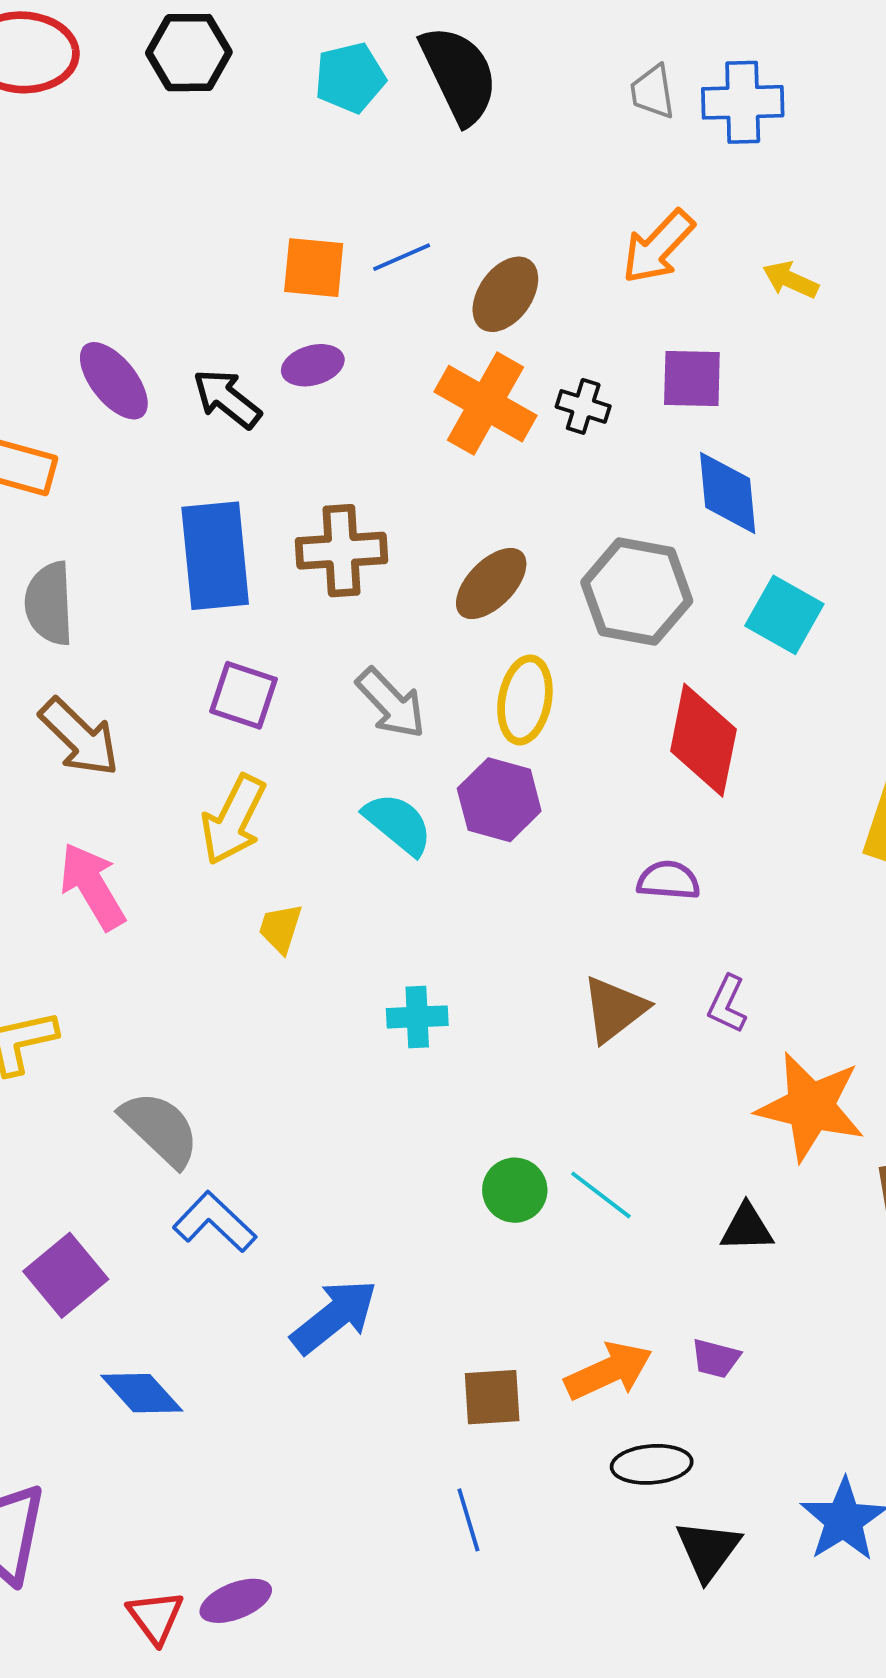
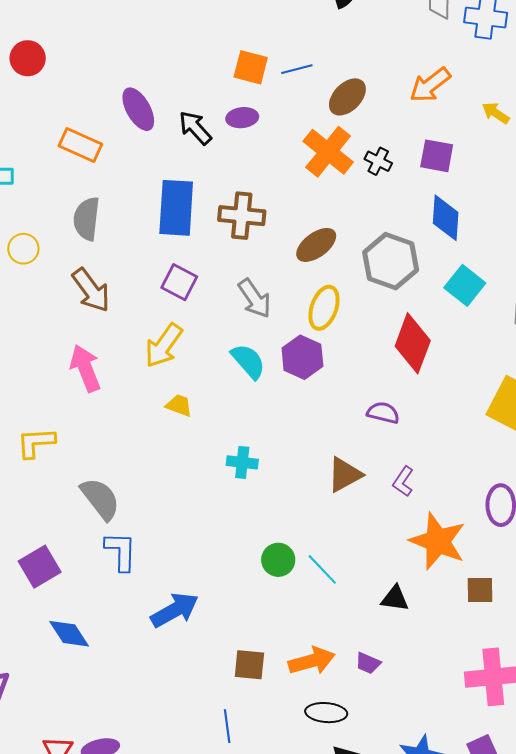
yellow trapezoid: (280, 928) -> (179, 405), turned 84
blue L-shape: (215, 1222) -> (121, 551), turned 39

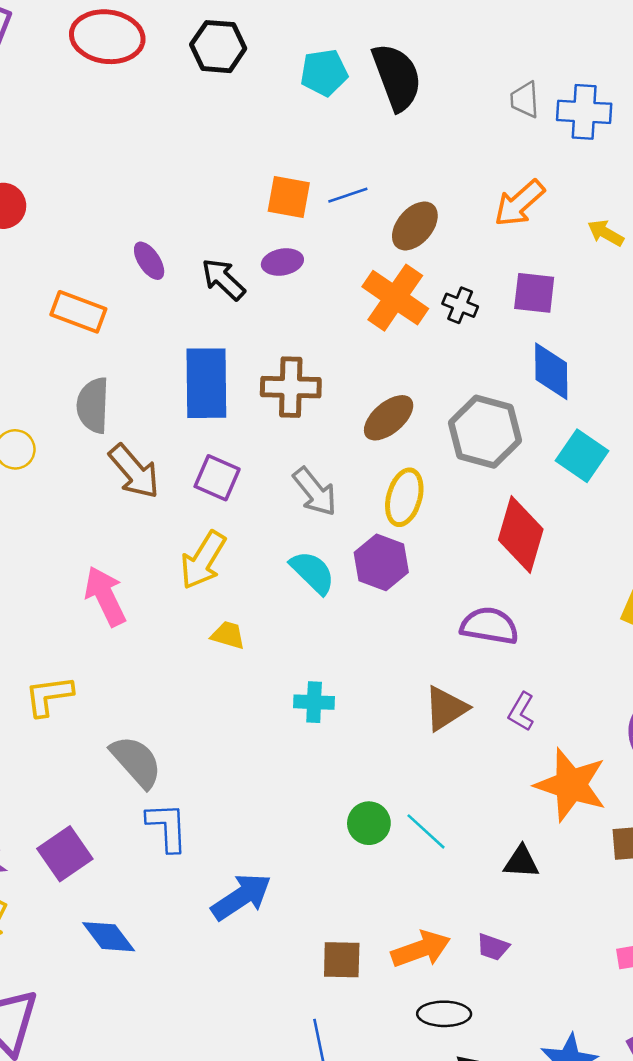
purple ellipse: (138, 109) -> (149, 261), size x0.7
brown arrow: (91, 290) -> (134, 471), moved
purple semicircle: (383, 413) -> (489, 626), size x1.4

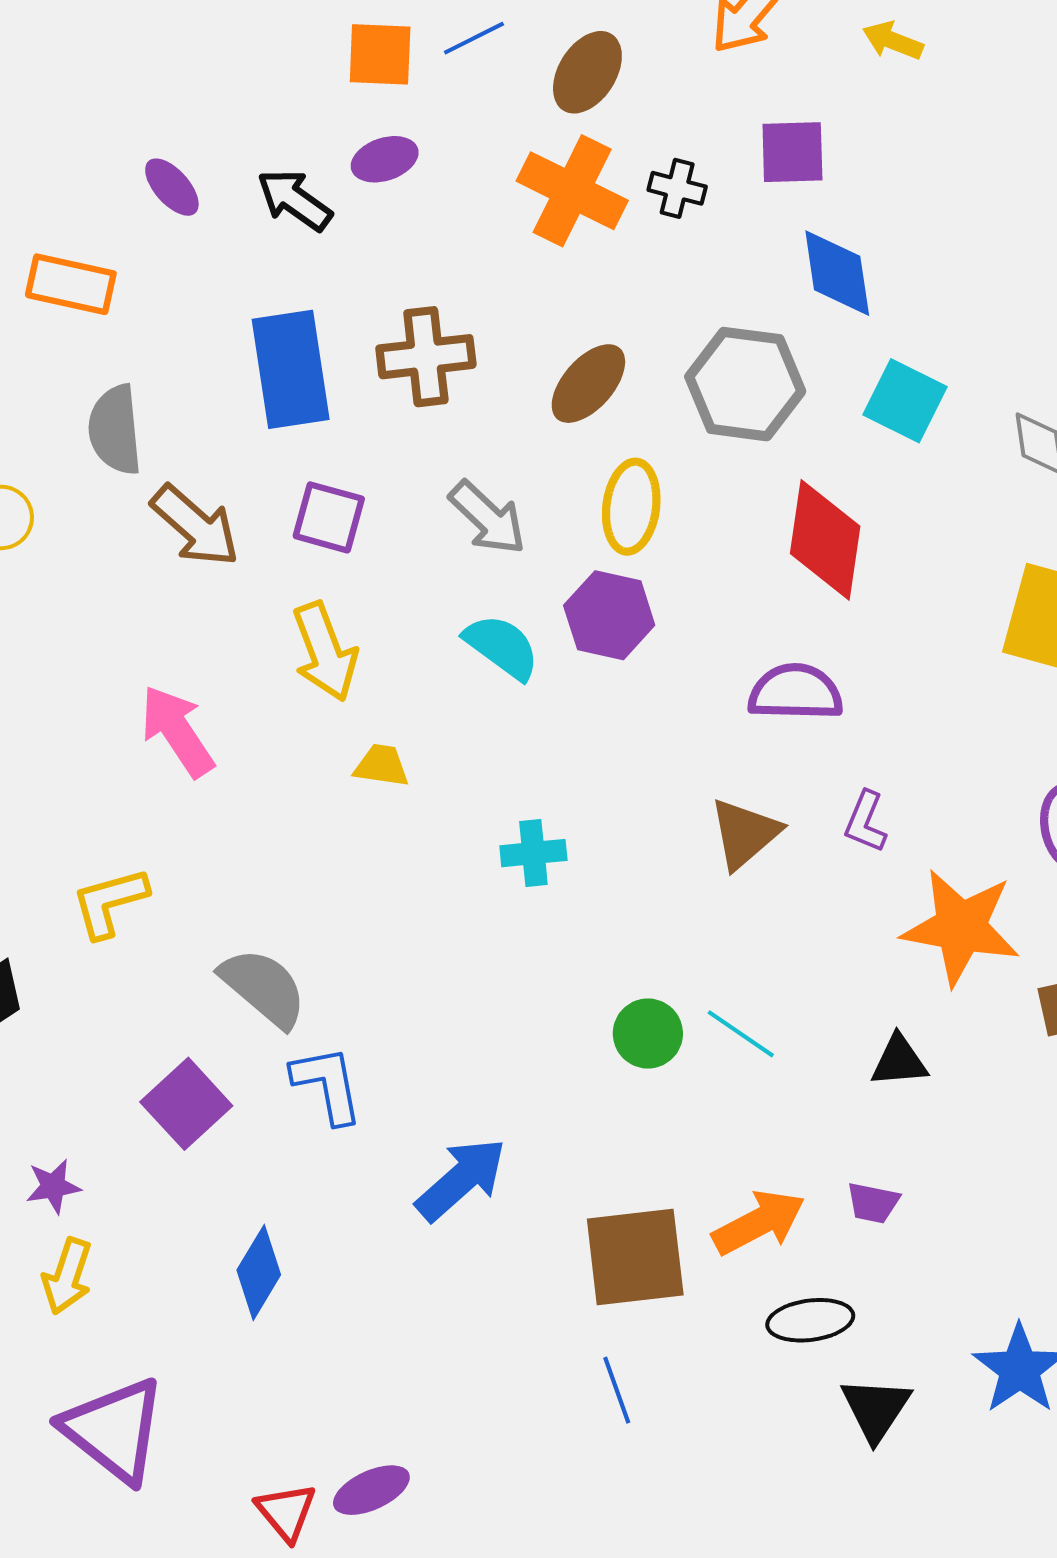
yellow arrow: (203, 560) -> (325, 652), turned -44
purple square: (65, 854) -> (186, 1104), moved
blue diamond: (109, 937) -> (259, 1272), turned 76
brown square: (342, 960) -> (635, 1257), size x1.6

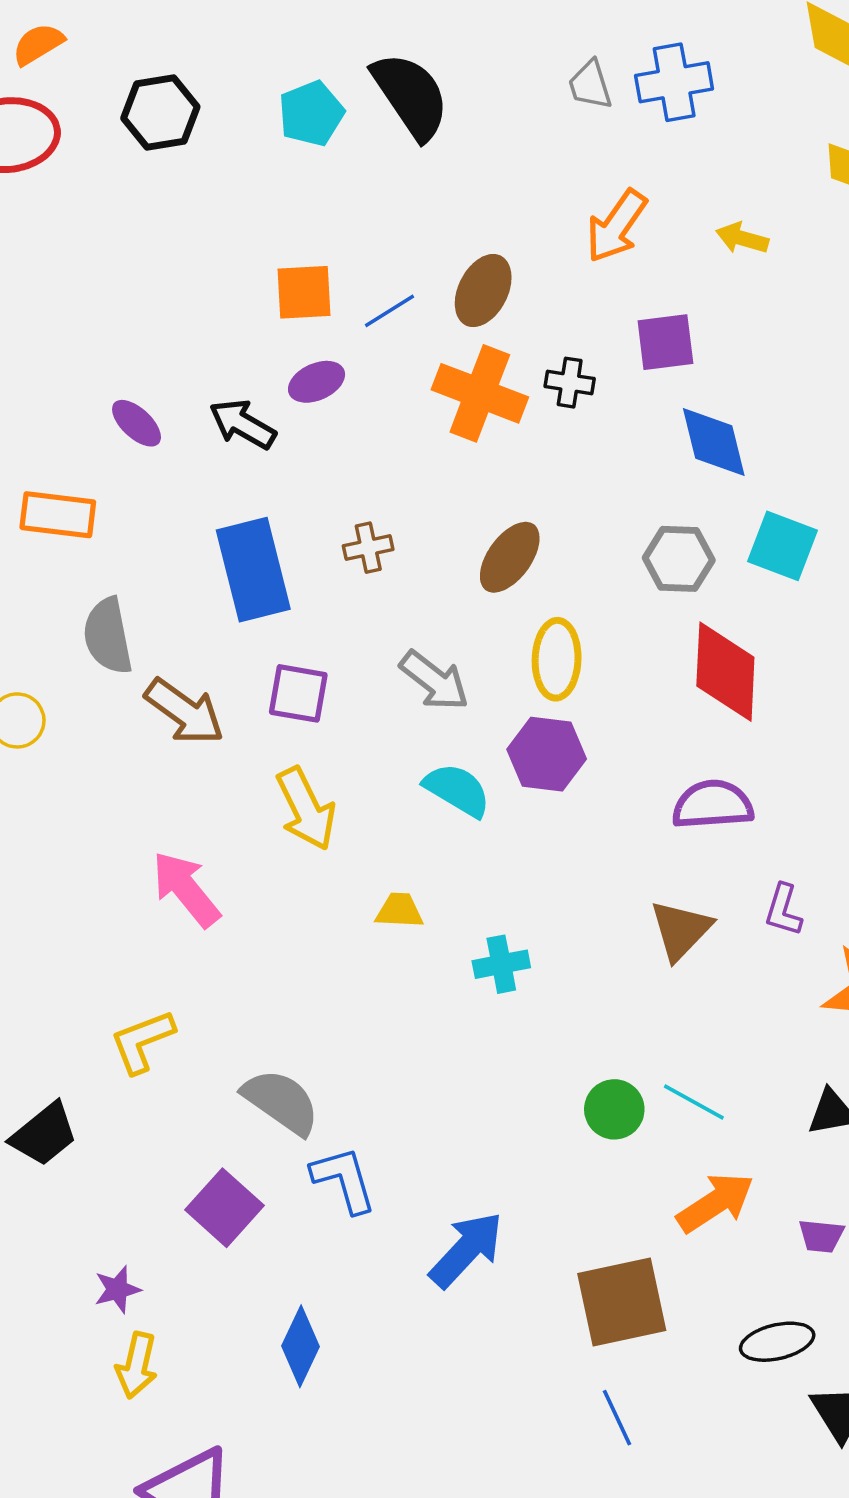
blue line: (474, 38) -> (390, 311), moved
brown cross: (426, 357) -> (368, 548), size x0.6
gray hexagon: (745, 384) -> (679, 559), moved, size x0.7
yellow trapezoid: (382, 766) -> (399, 910), moved
orange arrow: (759, 1222) -> (715, 1203), moved

